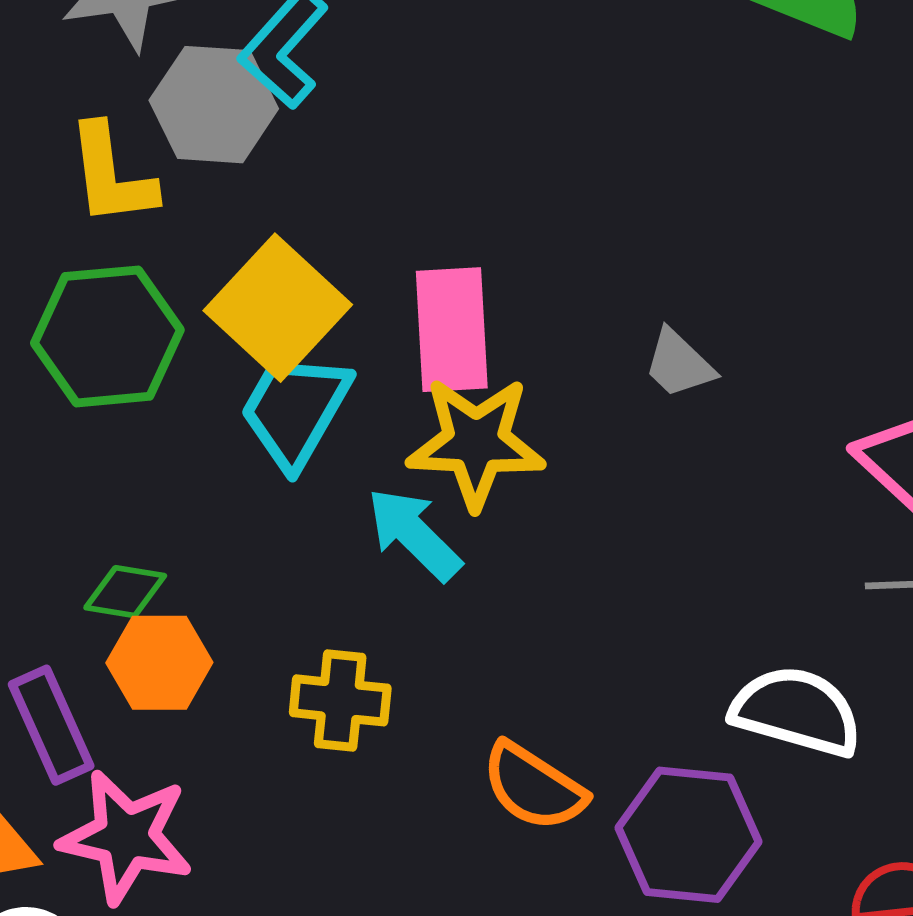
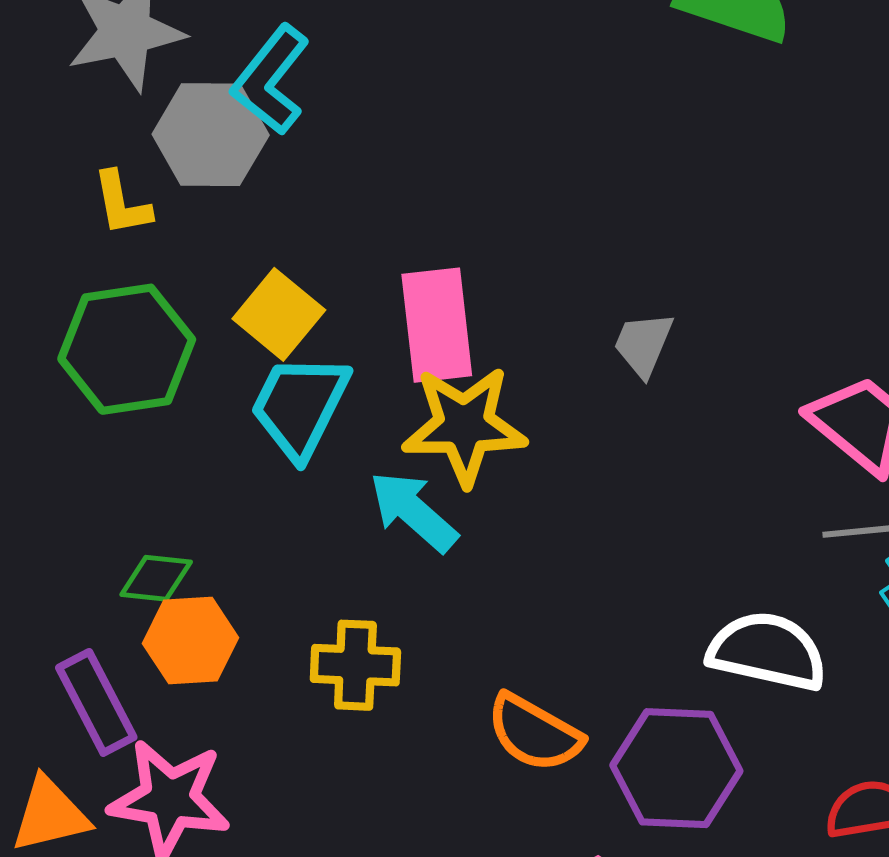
yellow L-shape: (111, 175) -> (122, 203), size x0.7
yellow square: (278, 308) -> (279, 314), size x0.7
gray trapezoid: (679, 364) -> (643, 344), turned 72

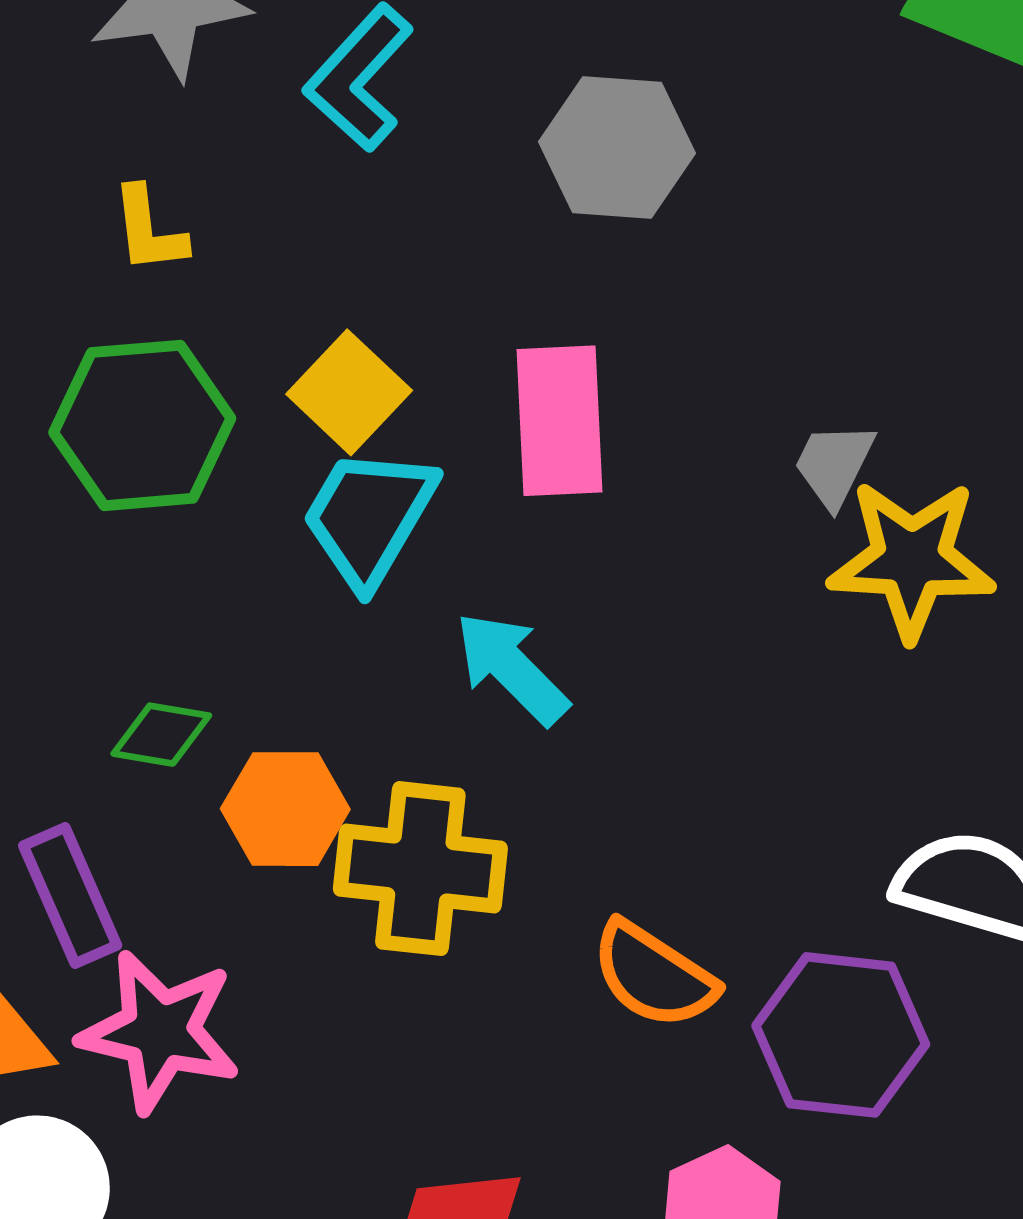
gray hexagon: (211, 135) -> (617, 148), moved
yellow star: (464, 426) -> (912, 559), moved
orange hexagon: (190, 641) -> (285, 809), moved
yellow cross: (355, 665) -> (420, 869), size x1.4

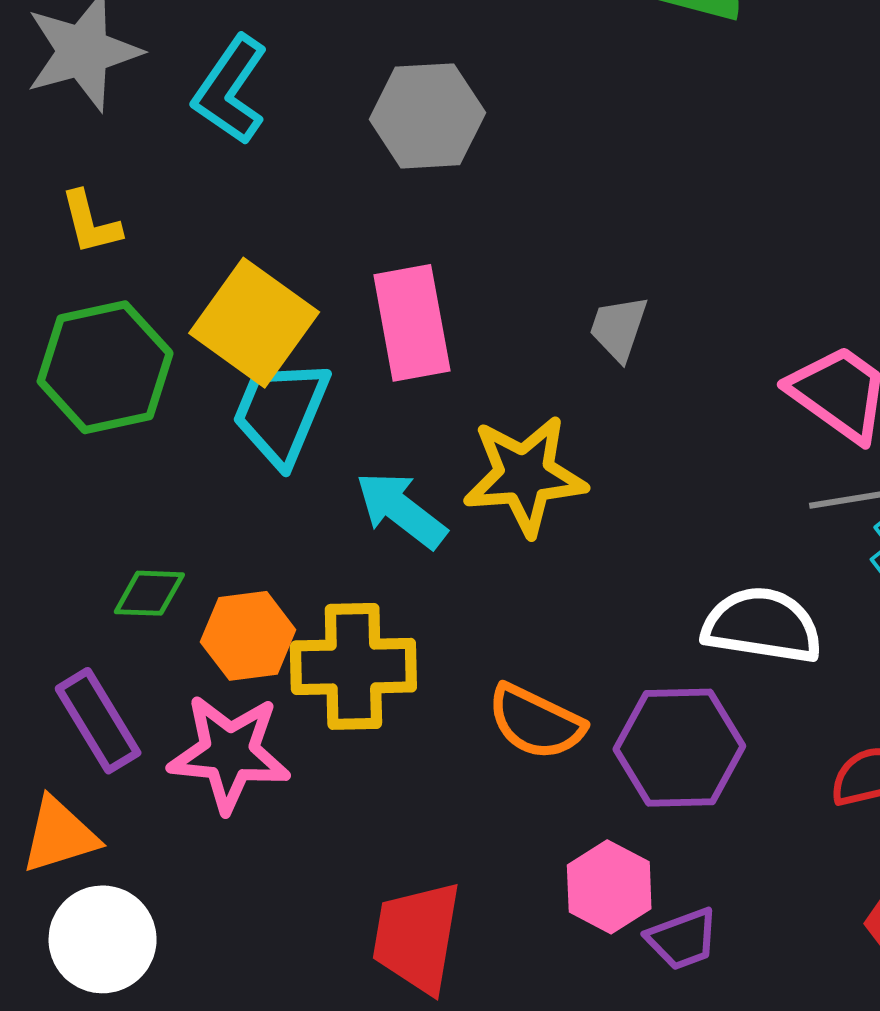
yellow square: (349, 392) -> (254, 323), size x1.4
yellow star: (912, 559) -> (525, 475), moved
pink star: (160, 1031) -> (229, 753), moved

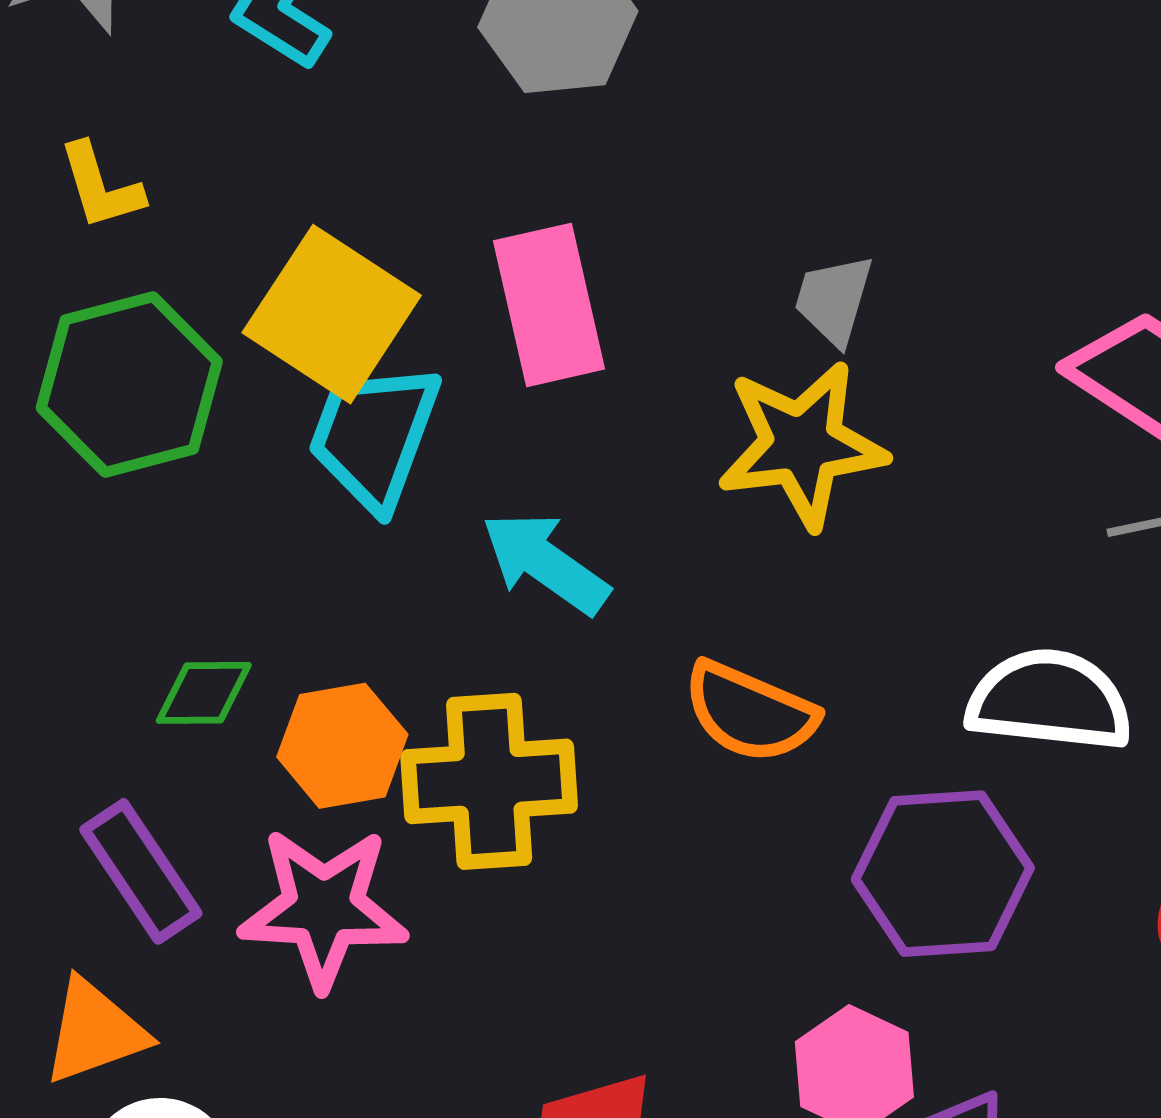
yellow star: (525, 475) -> (802, 445), moved
orange semicircle: (536, 722) -> (750, 712), moved

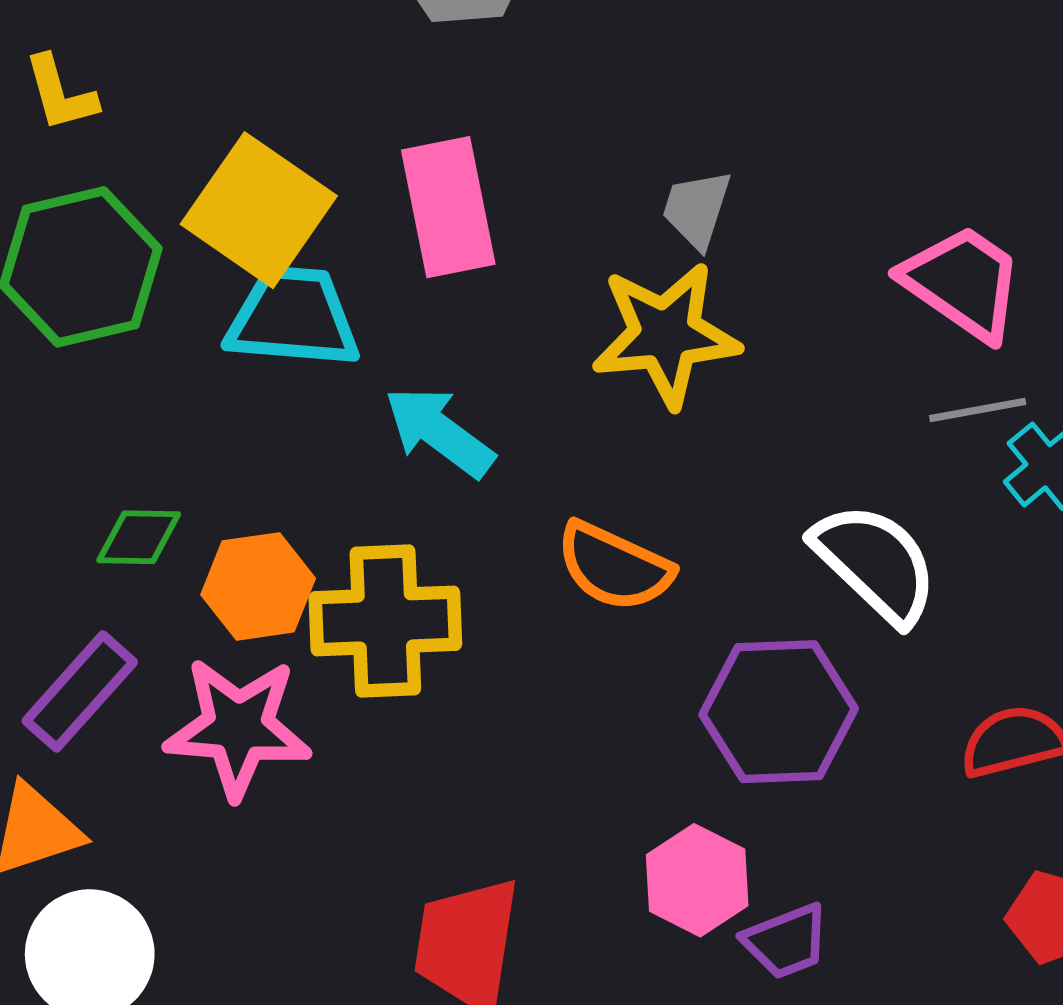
cyan trapezoid: (374, 436) -> (293, 317), turned 73
white semicircle: (1049, 700) -> (875, 563), turned 36
purple rectangle: (141, 871) -> (80, 691), turned 74

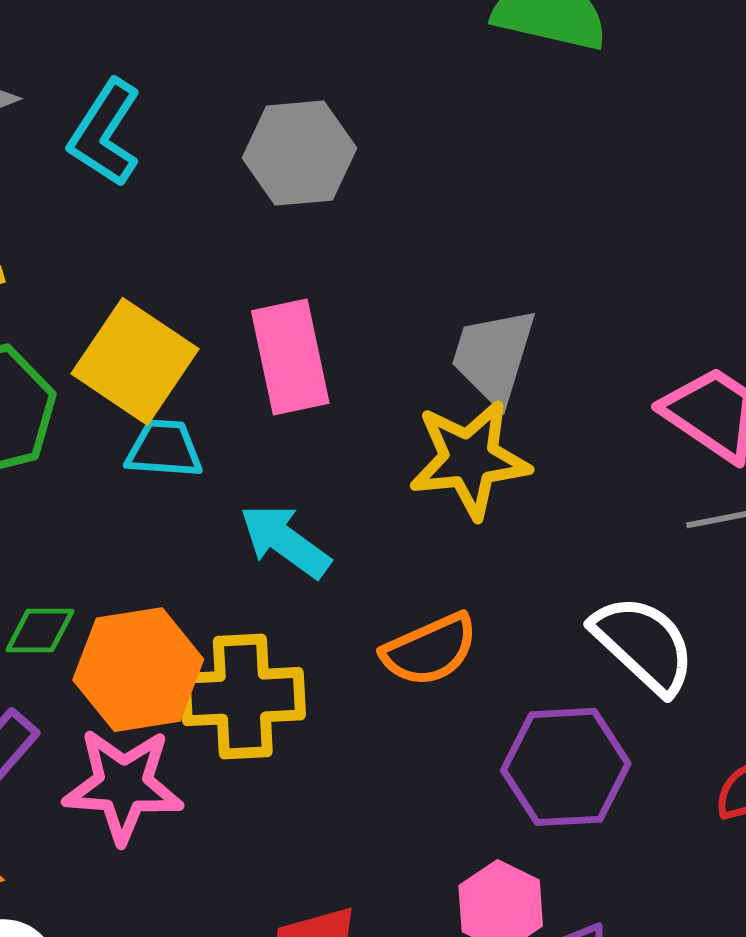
gray trapezoid: (697, 209) -> (494, 356), size x1.5
cyan trapezoid: (293, 317) -> (164, 449), size x0.7
orange semicircle: (614, 567) -> (430, 650), turned -48
orange hexagon: (258, 586) -> (138, 670), size x1.4

